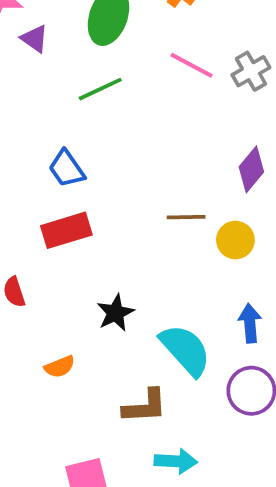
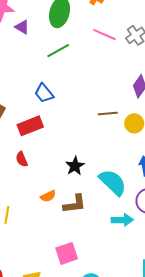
red rectangle: (66, 230) -> (30, 126), moved
brown L-shape: (145, 406) -> (75, 204), moved
cyan arrow: (176, 461) -> (122, 220), moved

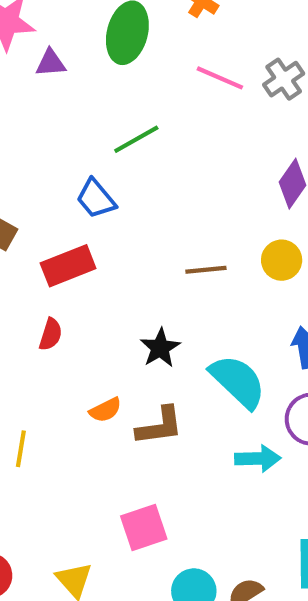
purple triangle: (22, 27) -> (51, 63), turned -35
green line: (58, 51) -> (136, 139), moved
brown line: (108, 114) -> (206, 270), moved
red semicircle: (22, 159) -> (51, 334), turned -140

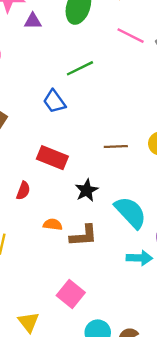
red rectangle: (68, 266) -> (52, 158), moved, turned 40
red semicircle: (51, 334) -> (23, 191), moved
orange semicircle: (105, 410) -> (53, 224), turned -150
pink square: (144, 527) -> (71, 294), turned -36

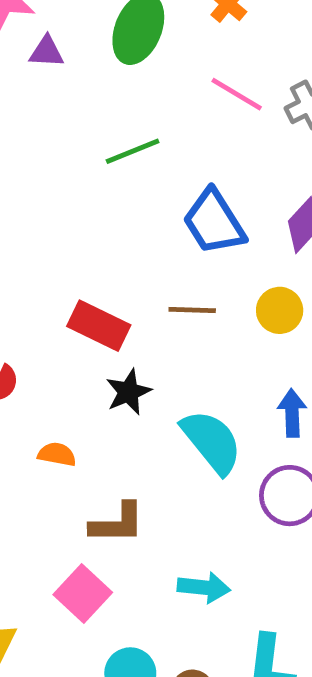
blue trapezoid: (54, 101) -> (214, 222), moved, size x1.4
red rectangle: (52, 158) -> (99, 326), moved
brown L-shape: (84, 236) -> (117, 523), moved
cyan arrow: (139, 258) -> (204, 587), moved

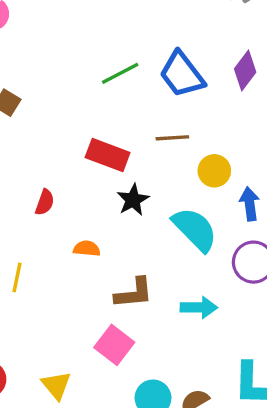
green line: (133, 151) -> (120, 73), moved
yellow circle: (280, 310) -> (214, 171), moved
cyan arrow: (204, 587) -> (199, 308), moved

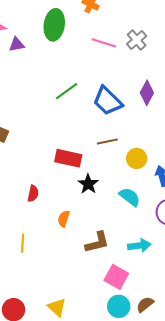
green line: (120, 73) -> (67, 91), moved
cyan semicircle: (195, 229) -> (130, 197), size x0.7
orange semicircle: (87, 249) -> (64, 219), turned -70
pink square: (114, 345) -> (116, 277), moved

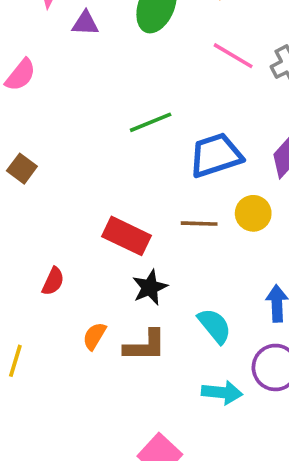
blue trapezoid: (108, 101) -> (216, 155), turned 104
yellow circle: (137, 158) -> (253, 213), moved
brown L-shape: (97, 242) -> (145, 346), moved
cyan arrow: (139, 246) -> (222, 392), moved

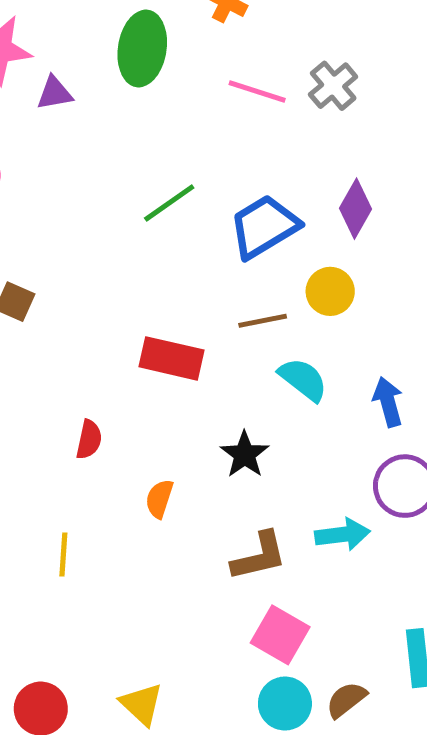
black star: (150, 287) -> (245, 454), moved
cyan semicircle: (215, 326) -> (303, 379), moved
brown L-shape: (145, 346) -> (259, 556), moved

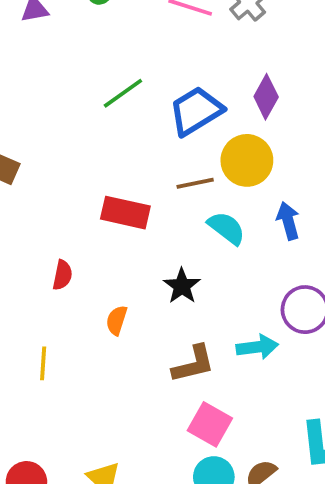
yellow circle: (330, 291) -> (247, 160), size x1.4
blue arrow: (388, 402) -> (288, 221), moved

